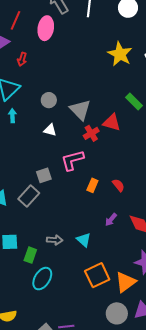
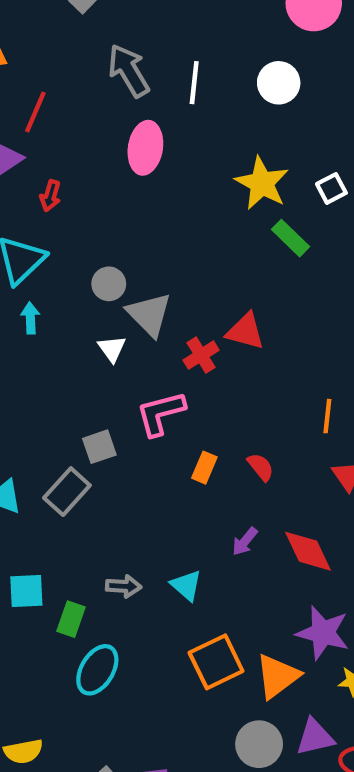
pink ellipse: (46, 28) -> (145, 148), moved
green rectangle: (134, 102) -> (291, 238), moved
gray triangle: (80, 110) -> (149, 314), moved
white triangle: (50, 130) -> (112, 349), turned 40

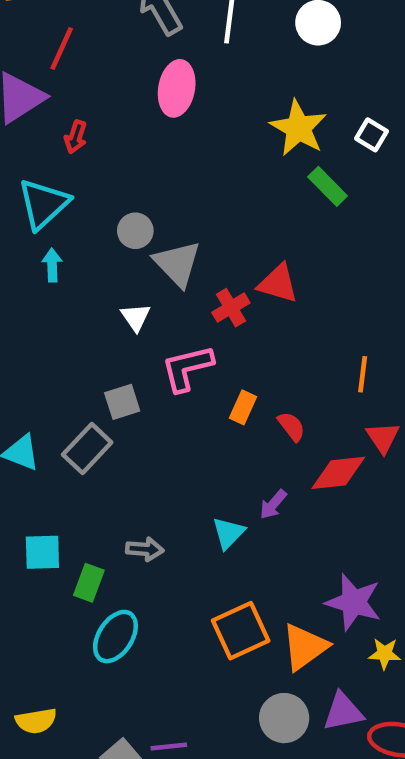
white square: (331, 188) -> (372, 135), turned -32
white triangle: (112, 349) -> (136, 317), moved
orange rectangle: (204, 468) -> (243, 407), moved
red diamond: (308, 551) -> (338, 473), moved, turned -72
cyan triangle: (186, 585) -> (229, 533), moved, turned 32

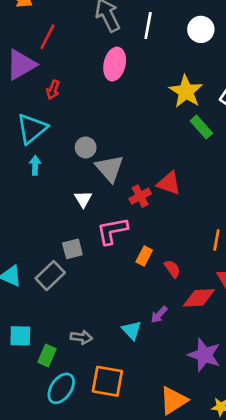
cyan triangle: (229, 533) -> (132, 330), turned -30
purple star: (354, 602) -> (204, 355), moved
orange square: (241, 631) -> (107, 381), moved, turned 32

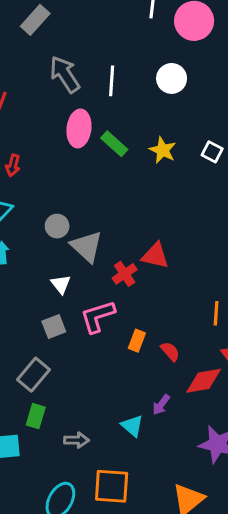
yellow star: (186, 91) -> (163, 150), size x0.7
green rectangle: (201, 127) -> (114, 144), moved
gray square: (72, 249) -> (54, 327), moved
green rectangle: (47, 355) -> (36, 416), moved

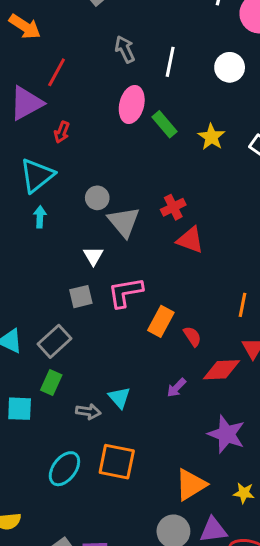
gray arrow: (65, 74) -> (125, 49), size x0.7
red cross: (125, 274) -> (173, 207), moved
orange rectangle: (137, 341) -> (161, 321), size x1.4
cyan triangle: (132, 426) -> (119, 398), moved

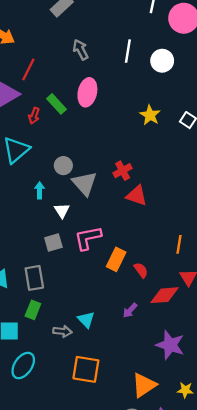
white line: (170, 62) -> (128, 51), moved
green rectangle: (165, 124) -> (57, 104), moved
cyan arrow: (40, 217) -> (40, 190), moved
gray rectangle: (55, 341) -> (34, 278), turned -55
cyan ellipse: (64, 469) -> (23, 365), moved

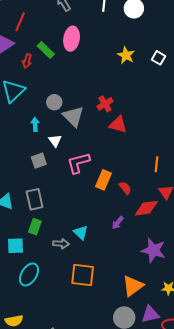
gray square: (53, 243) -> (39, 161), moved

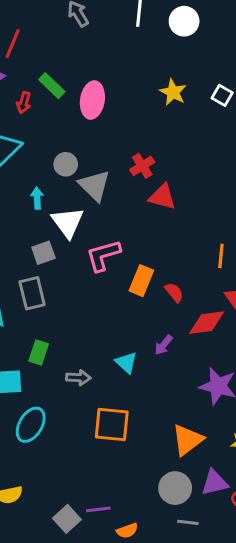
pink ellipse: (72, 39) -> (92, 100), moved
white triangle: (55, 141) -> (68, 222), size x1.6
gray rectangle: (35, 199) -> (32, 293), moved
cyan triangle: (81, 233) -> (126, 363), moved

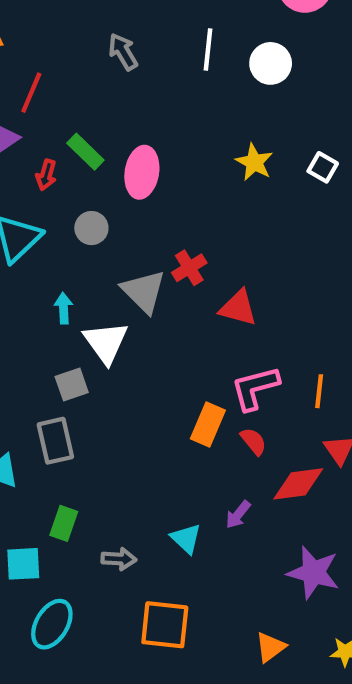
gray circle: (66, 164) -> (91, 228), moved
red cross: (142, 166) -> (189, 268), moved
pink L-shape: (103, 255) -> (255, 388), moved
orange triangle: (188, 440) -> (270, 647), size x0.7

